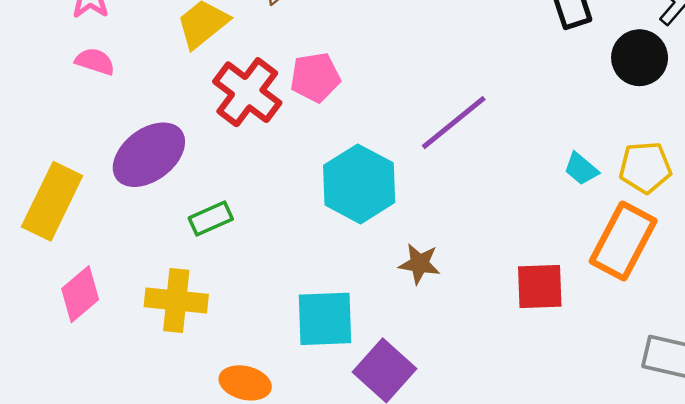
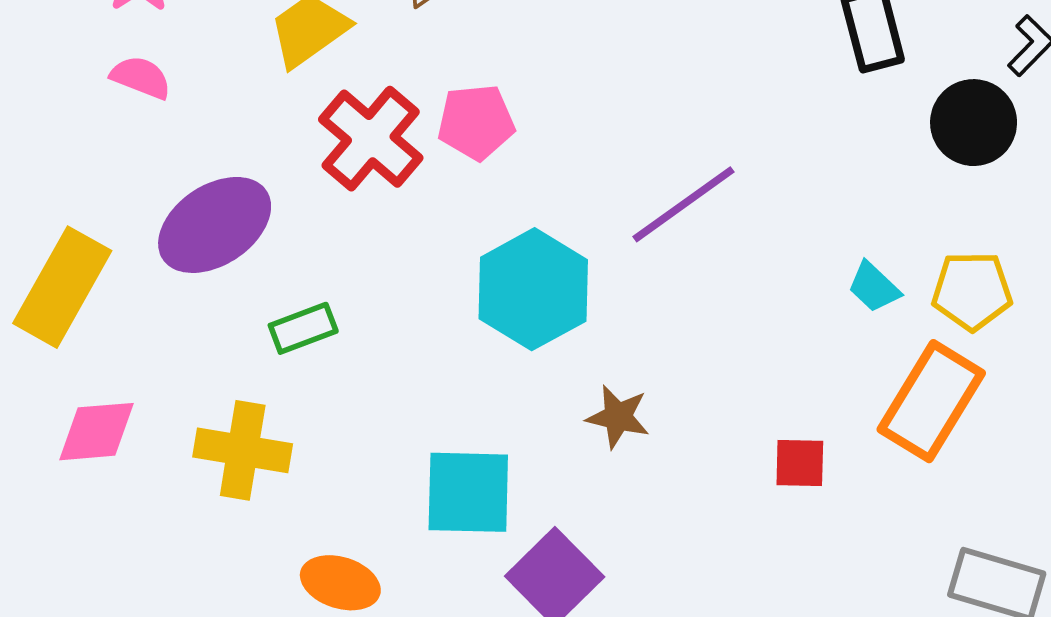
red square: (540, 287) -> (800, 463), size x0.7
pink diamond: (80, 294) -> (97, 432), turned 32

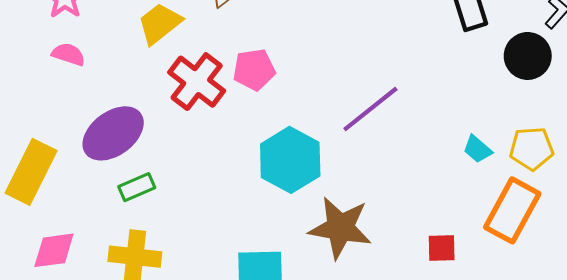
green rectangle: (303, 328) -> (137, 187), moved
brown star: (618, 417) -> (340, 228), size x1.8

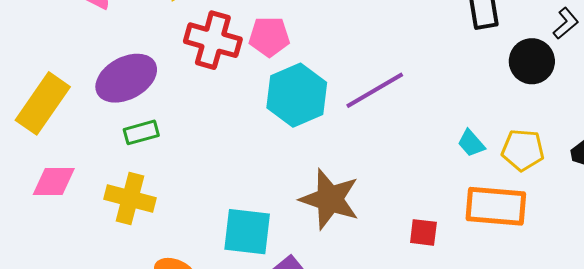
red cross: (197, 82) -> (213, 40), turned -30
cyan hexagon: (290, 160) -> (297, 95), moved
orange rectangle: (512, 210) -> (496, 206), turned 58

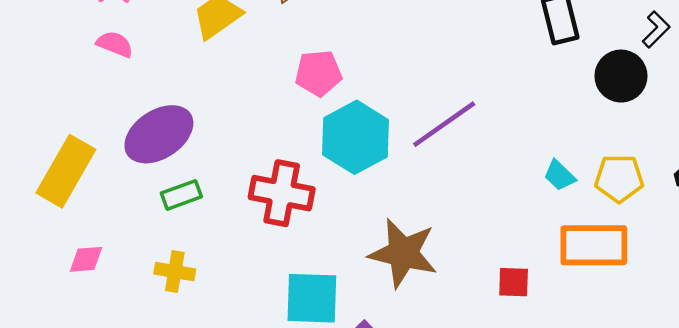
red cross: (213, 40) -> (282, 193), moved
pink diamond: (54, 181) -> (86, 259), size x0.7
yellow cross: (130, 198) -> (175, 272), size x0.7

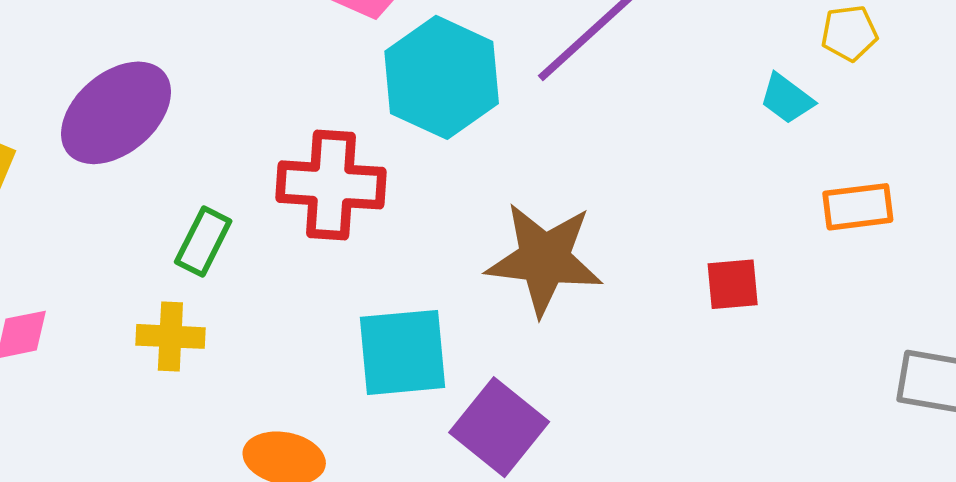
yellow pentagon: (619, 178) -> (849, 33), moved, size x0.7
green rectangle: (181, 195) -> (203, 241), moved, turned -36
orange rectangle: (594, 245) -> (858, 207), size x0.6

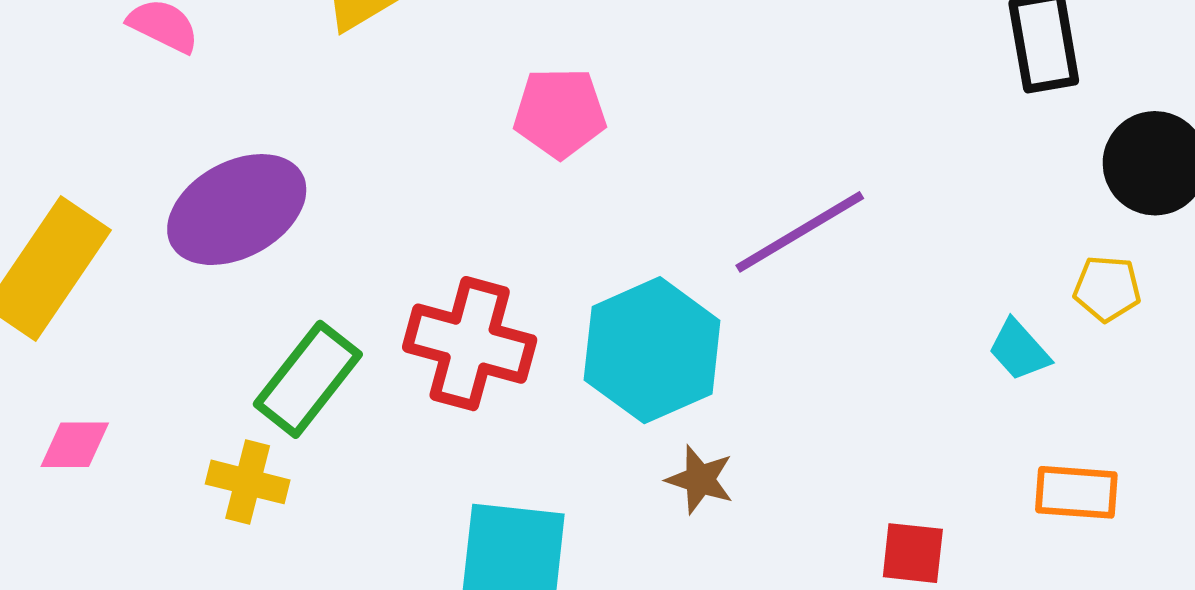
cyan hexagon: (442, 77) -> (652, 350), moved
green rectangle: (203, 241) -> (308, 379), size x1.4
brown star: (544, 259) -> (700, 480), size x0.5

